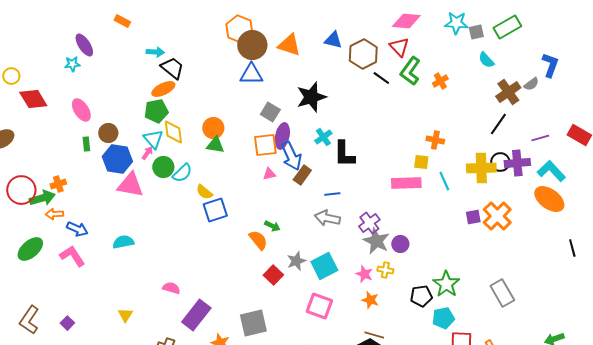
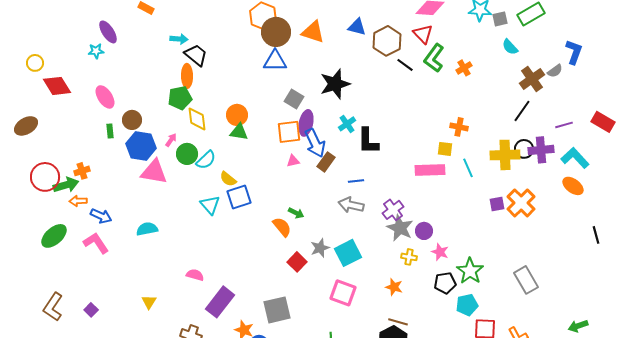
orange ellipse: (163, 89) -> (187, 76), turned -65
cyan triangle: (153, 139) -> (210, 205), moved
orange ellipse: (549, 199) -> (573, 186), size x0.7
pink star: (364, 274) -> (440, 252), moved

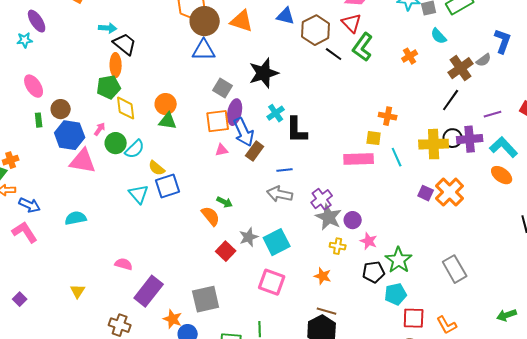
orange cross: (464, 68) -> (410, 56), moved
purple square: (497, 204) -> (426, 193), turned 35

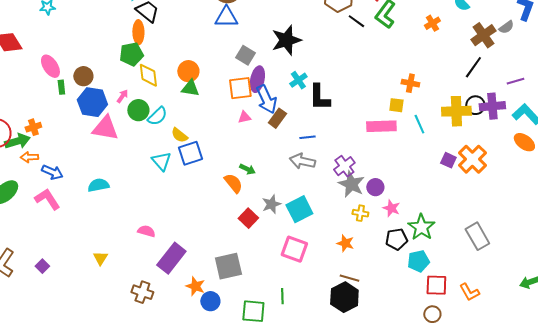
pink ellipse: (34, 86) -> (50, 66), moved

